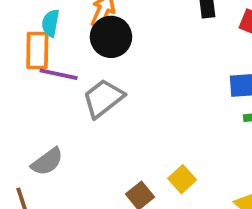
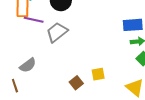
yellow square: (182, 179) -> (98, 74), turned 32

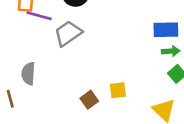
gray semicircle: (28, 65) -> (28, 74), turned 126

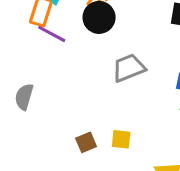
gray trapezoid: (68, 33) -> (129, 68), moved

